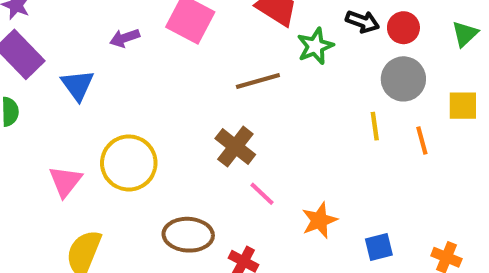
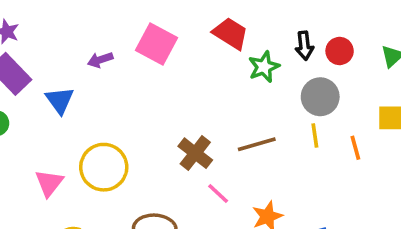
black arrow: (362, 22) -> (304, 46), turned 64
gray circle: (403, 79) -> (320, 97), moved
brown line: (258, 81) -> (257, 144), moved

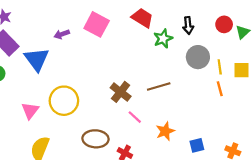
red circle: (340, 51) -> (224, 24), moved
blue triangle: (60, 100) -> (37, 59), size x1.4
yellow line: (315, 135) -> (220, 67), moved

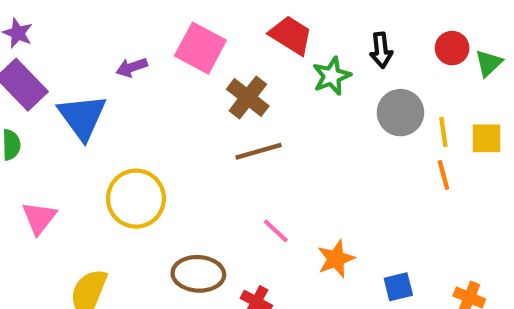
brown line: (159, 87) -> (259, 151), moved
brown cross: (121, 92) -> (248, 98), moved
pink triangle: (30, 110) -> (39, 218), moved

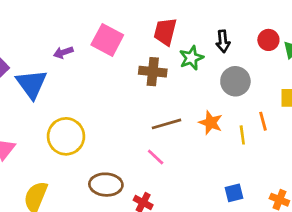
red trapezoid: (291, 35) -> (165, 32), turned -108
brown cross: (248, 98) -> (153, 72), moved, turned -32
yellow line: (443, 132) -> (242, 135), moved
brown line: (259, 151) -> (167, 124), moved
orange star: (336, 259) -> (211, 123), moved, turned -30

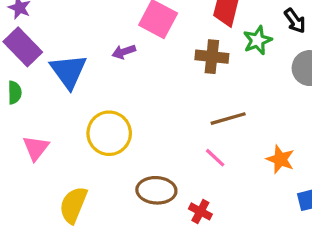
black arrow: (223, 41) -> (295, 21), turned -30
purple arrow: (63, 52) -> (124, 52), moved
orange star: (211, 123) -> (280, 159), moved

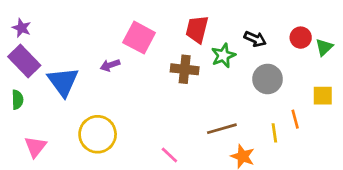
black arrow: (295, 21) -> (255, 39), turned -30
brown line: (228, 119) -> (222, 129), moved
pink line: (215, 158) -> (169, 155), moved

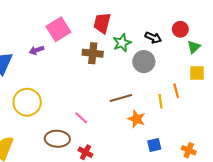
pink square: (139, 38) -> (58, 29), turned 30
black arrow: (255, 39) -> (153, 38), moved
green triangle: (324, 47) -> (194, 47), moved
gray circle: (268, 79) -> (144, 62), moved

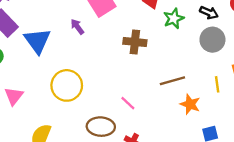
purple arrow: (36, 50) -> (77, 27), turned 72
brown cross: (93, 53) -> (135, 42), moved
gray circle: (144, 62) -> (212, 40), moved

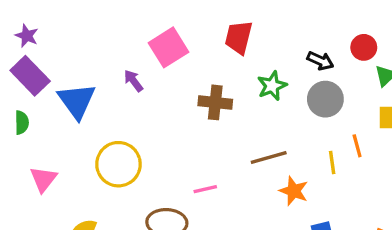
green star: (174, 18) -> (272, 86), moved
pink line: (128, 103) -> (205, 189), turned -56

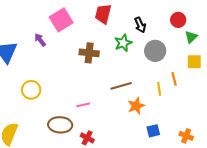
black arrow: (320, 61) -> (140, 25), moved, turned 42
yellow circle: (118, 164) -> (31, 90), size x0.7
orange star: (294, 191) -> (136, 106), turned 30

